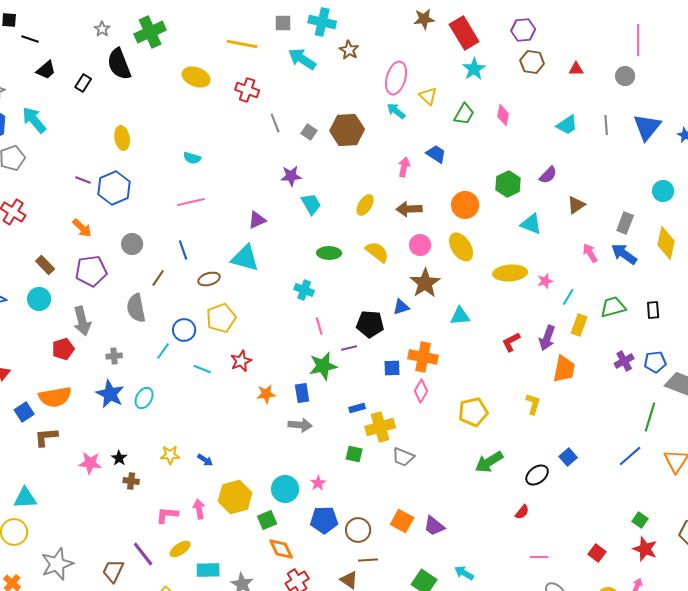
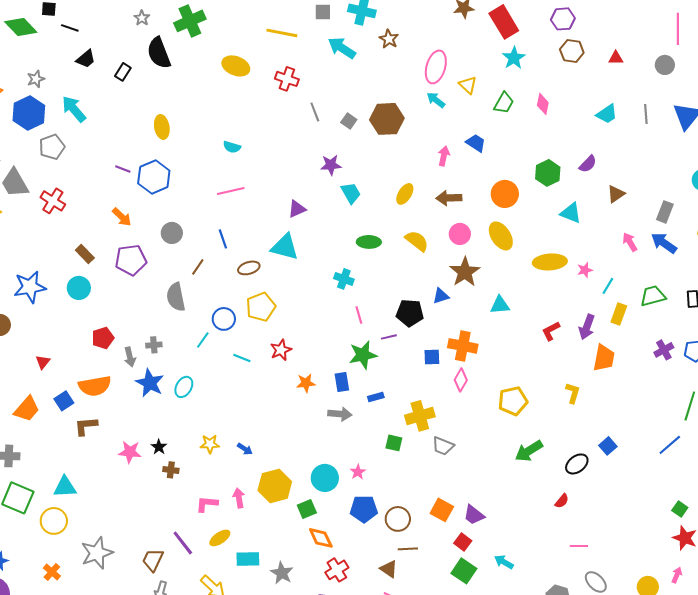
gray arrow: (82, 321) -> (130, 357), moved, size x0.7
blue rectangle: (357, 408) -> (376, 397), moved
red square: (597, 553) -> (463, 542), moved

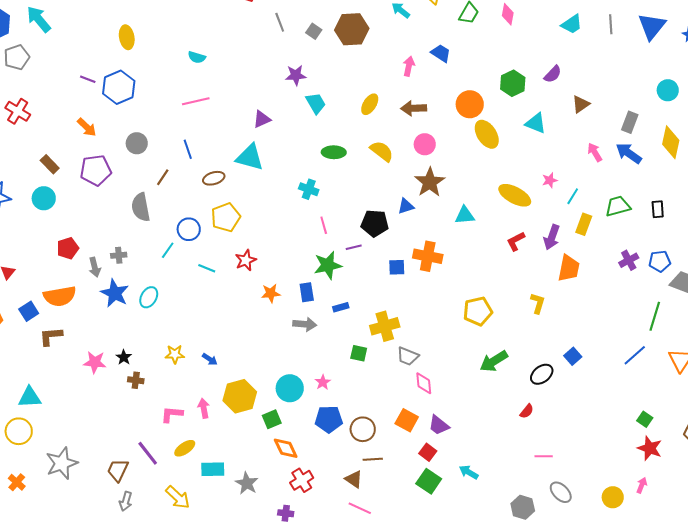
yellow ellipse: (501, 236) -> (487, 134), moved
yellow ellipse: (550, 262) -> (515, 195), moved, turned 32
pink diamond: (461, 380) -> (424, 383), moved, turned -35

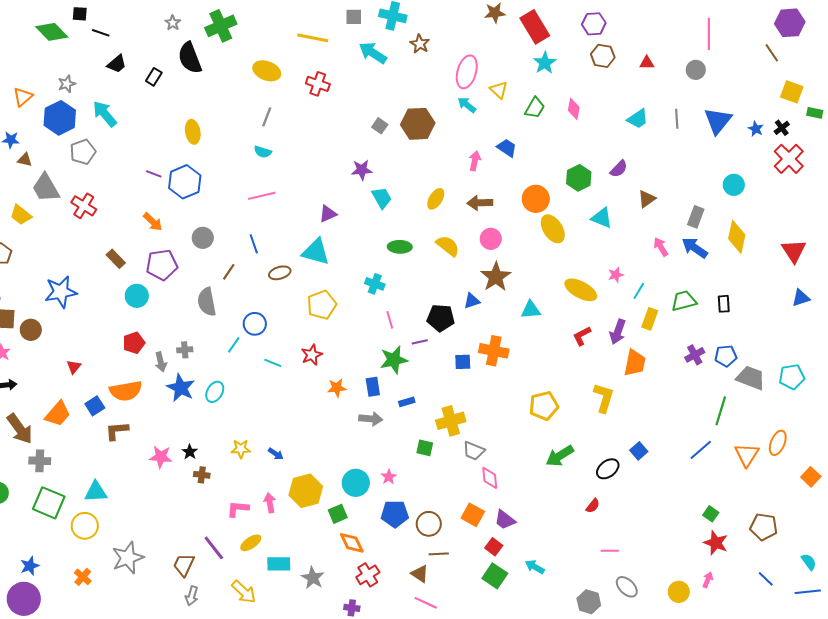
gray line: (280, 22) -> (267, 117), moved, turned 42
cyan circle: (44, 198) -> (137, 296), moved
yellow pentagon: (226, 217) -> (322, 305), moved
yellow L-shape: (538, 303) -> (604, 398), size x1.4

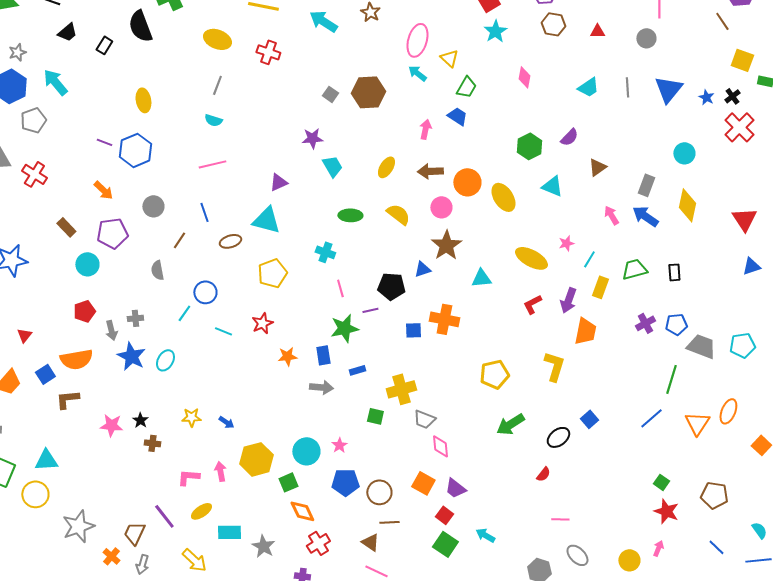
green trapezoid: (535, 108) -> (466, 87), moved
orange circle: (536, 199) -> (467, 182), moved
gray semicircle: (207, 302) -> (157, 270), size x0.7
orange cross: (83, 577) -> (111, 556), moved

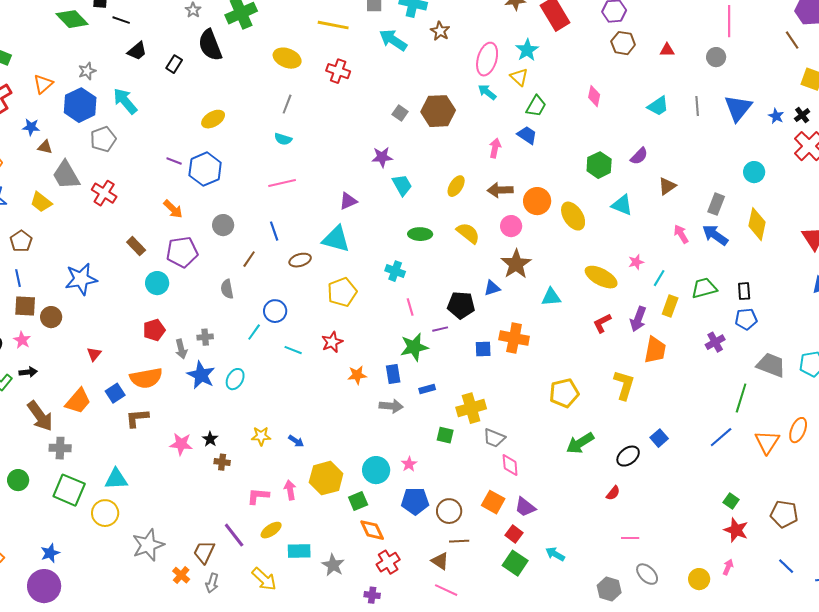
cyan star: (495, 31) -> (527, 50), moved
yellow ellipse: (143, 100) -> (213, 119), turned 70
blue pentagon: (676, 324) -> (746, 319), moved

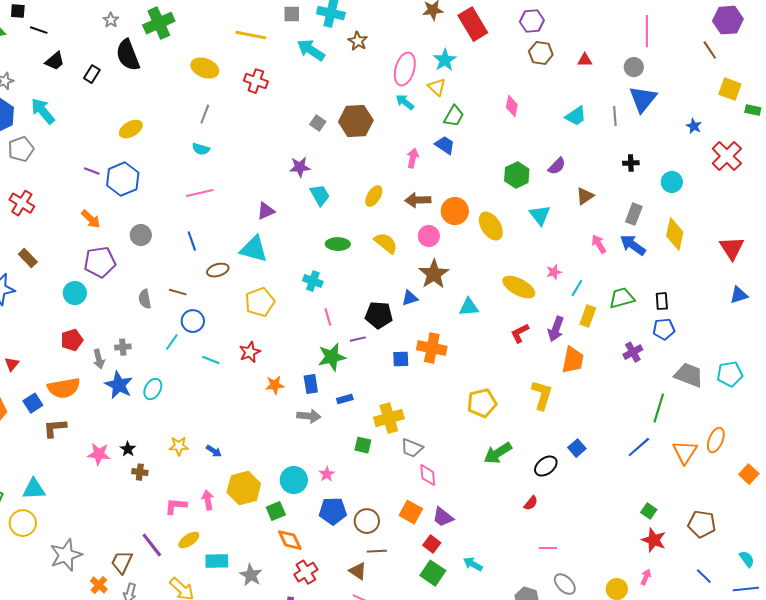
blue triangle: (738, 108) -> (643, 99), moved
black cross: (802, 115) -> (631, 163), moved, turned 35
cyan triangle: (622, 205) -> (540, 215), turned 30
brown rectangle: (136, 246) -> (28, 258), moved
brown line: (249, 259) -> (178, 292), moved, turned 72

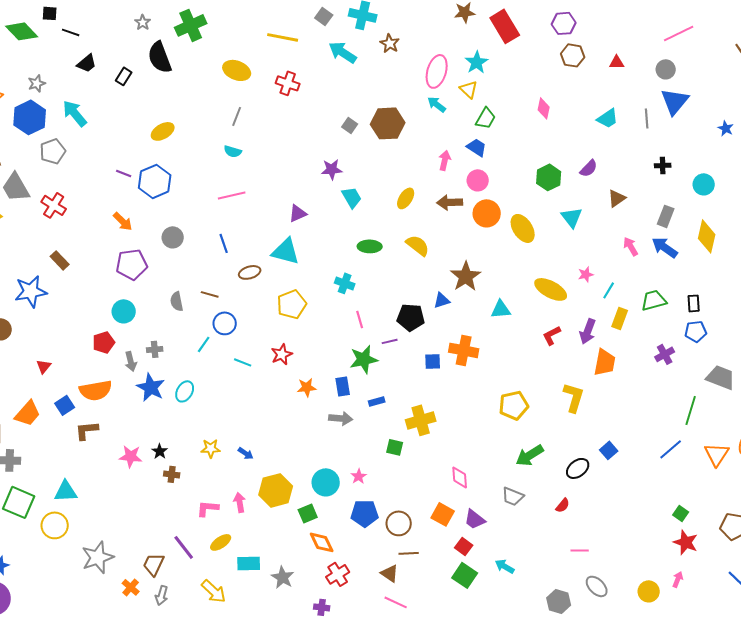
gray square: (292, 14) -> (324, 16), turned 36
pink line: (647, 31) -> (679, 33), turned 64
pink circle: (429, 236) -> (478, 180), moved
cyan circle: (75, 293) -> (124, 311), moved
gray trapezoid: (412, 448) -> (513, 496), moved

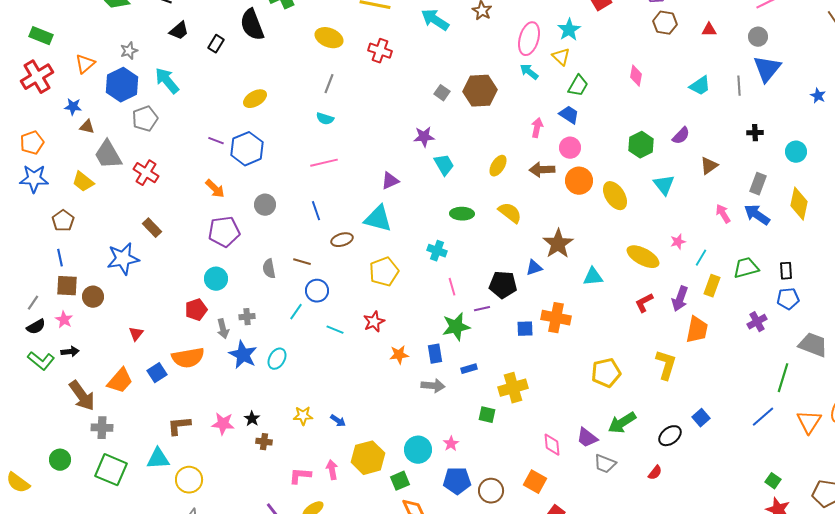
brown L-shape: (87, 430) -> (179, 426), moved
purple trapezoid: (475, 519) -> (587, 438), moved
yellow circle: (55, 525) -> (189, 480), moved

